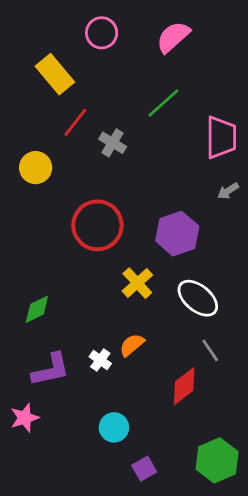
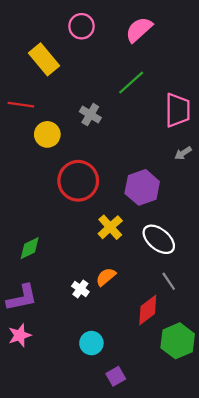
red line: (75, 122) -> (21, 105), moved, turned 60
yellow circle: (36, 168) -> (47, 134), moved
purple L-shape: (51, 370) -> (22, 298), moved
green hexagon: (217, 460) -> (178, 341), moved

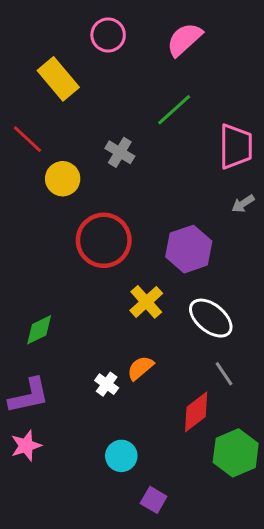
red line: (21, 105) -> (27, 139), turned 35
purple square: (116, 376) -> (154, 500), turned -30

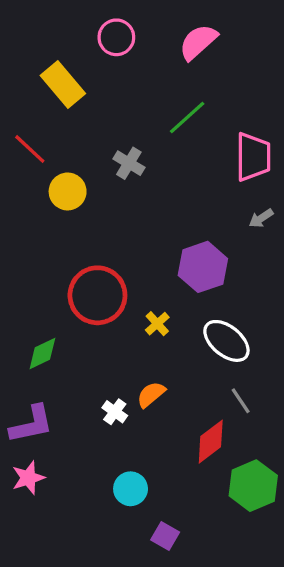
red circle: (104, 240) -> (97, 295), moved
yellow cross: (146, 302) -> (157, 324), size x0.7

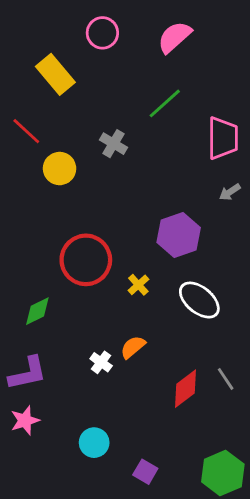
gray line: (241, 401) -> (226, 379), moved
green hexagon: (253, 486) -> (223, 473), moved
cyan circle: (131, 489) -> (94, 443), moved

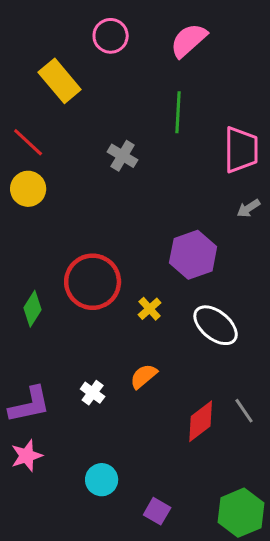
green line: (165, 103) -> (178, 112), turned -45
yellow circle: (60, 169) -> (28, 189), moved
green diamond: (37, 311) -> (33, 309), moved, turned -32
white cross: (101, 362) -> (93, 393), moved

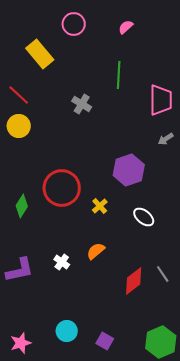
pink semicircle: (189, 40) -> (126, 27), size x0.6
white ellipse: (216, 325) -> (144, 217), size x0.7
pink star: (27, 456) -> (21, 343), moved
cyan circle: (102, 480) -> (67, 331), moved

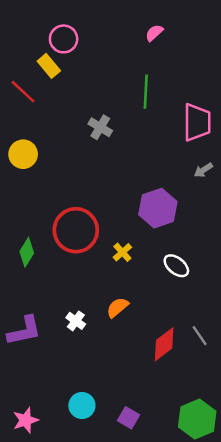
pink circle: (74, 24) -> (64, 39), moved
yellow rectangle: (40, 54) -> (49, 66), size x0.7
red line: (19, 95) -> (23, 92), moved

